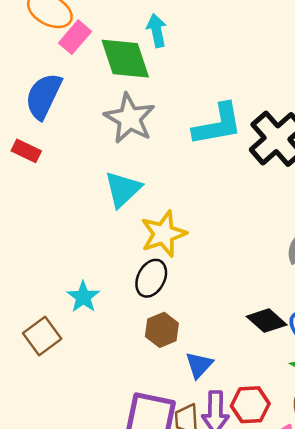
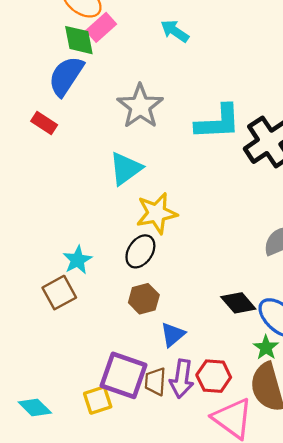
cyan arrow: (157, 30) -> (175, 31), turned -52
green diamond: (125, 59) -> (79, 40), moved, size x0.7
brown square: (42, 336) -> (59, 293), moved

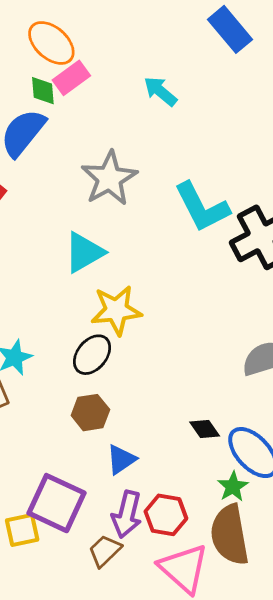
green diamond: (79, 40) -> (43, 91), size x0.7
cyan L-shape: (218, 122) -> (202, 207), turned 60
black diamond: (238, 303) -> (205, 429), size x0.7
brown trapezoid: (155, 381) -> (105, 551), moved, turned 36

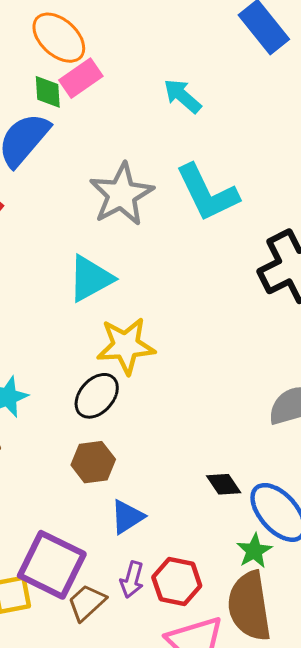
cyan L-shape: (202, 207) -> (207, 193), moved
purple arrow: (127, 514) -> (132, 580), size x0.7
brown trapezoid: (105, 551) -> (87, 603), moved

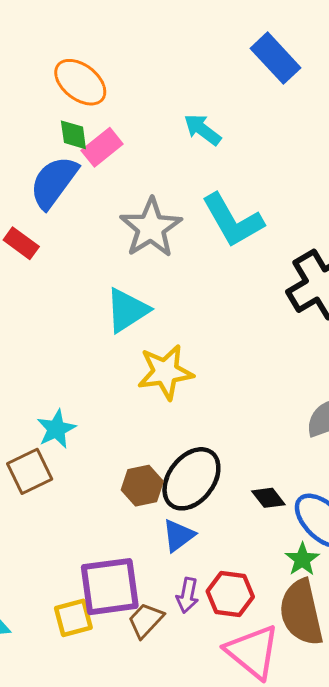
pink rectangle: (81, 78) -> (102, 147), moved
black ellipse: (97, 396) -> (191, 479), moved, size x1.4
purple square: (52, 565) -> (110, 587), turned -30

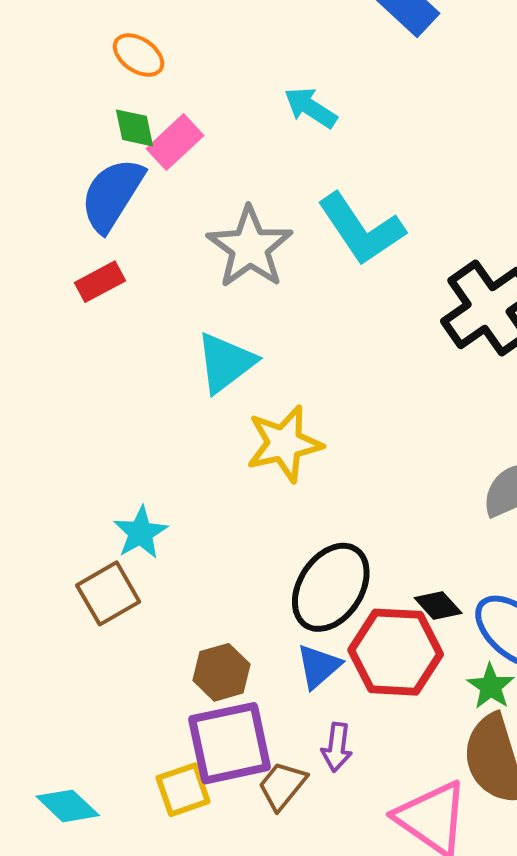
orange ellipse: (80, 82) -> (139, 55), size x0.7
red rectangle: (21, 243) -> (100, 282), moved, turned -60
brown hexagon: (142, 486) -> (221, 672), moved
red hexagon: (230, 594) -> (396, 652), moved, size x1.4

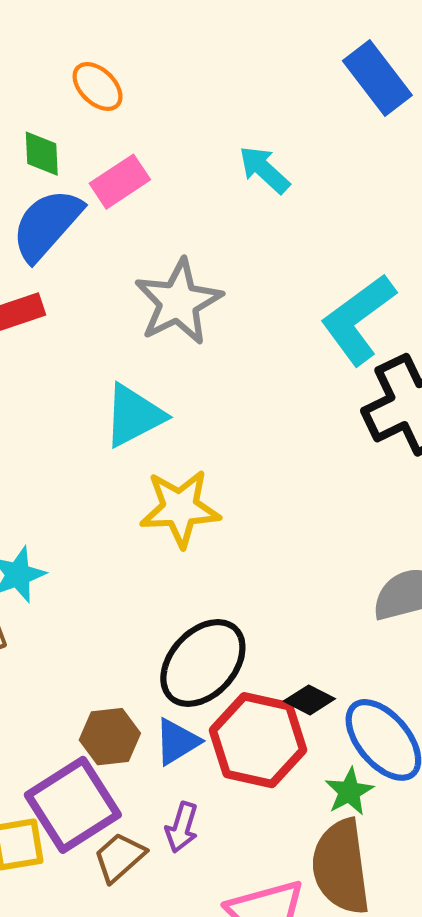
green diamond: (134, 128) -> (42, 154), moved
cyan L-shape: (361, 229) -> (358, 319), moved, turned 78
black diamond: (438, 606) -> (309, 700), turned -30
brown hexagon: (221, 672) -> (110, 737), moved
purple square: (230, 743) -> (73, 805), turned -30

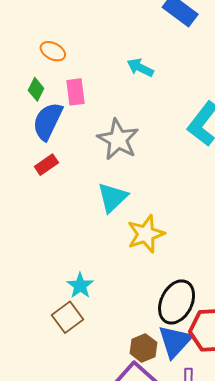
green diamond: (42, 154) -> (36, 89), turned 45
pink rectangle: (120, 182) -> (76, 92), turned -48
blue triangle: (177, 742) -> (175, 341), size x1.5

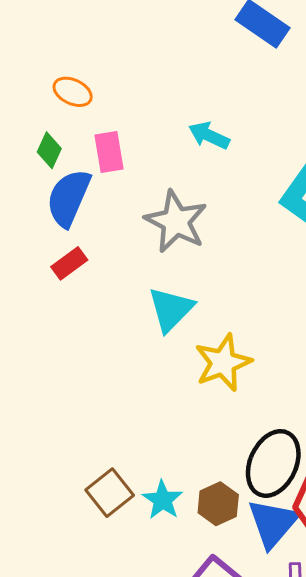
cyan arrow: (140, 68) -> (209, 136), moved
cyan star: (80, 286) -> (163, 500), moved
brown hexagon: (143, 348) -> (218, 504), moved

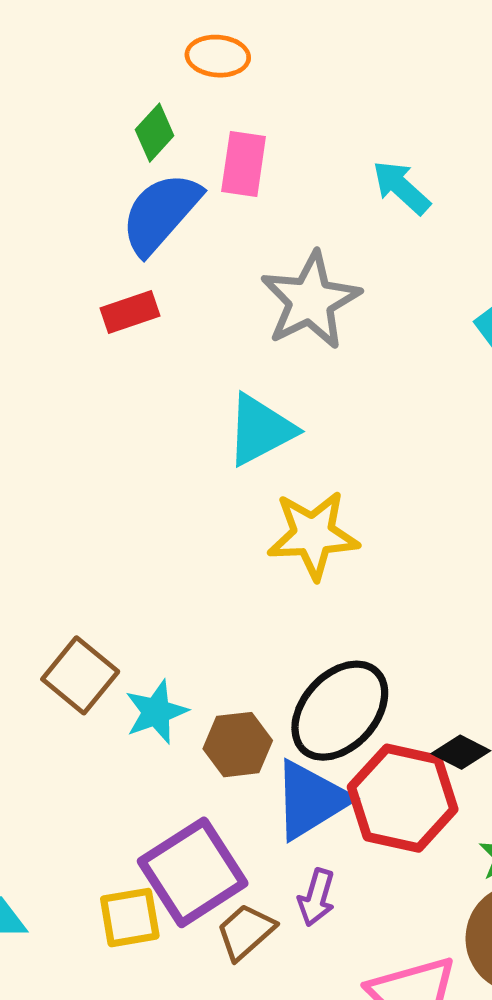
orange ellipse: (73, 92) -> (218, 56), turned -39
brown square: (110, 493) -> (80, 675), turned -30

